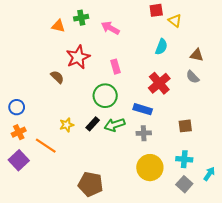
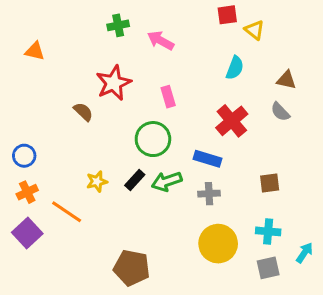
orange triangle: (58, 26) -> (35, 51), moved
gray square: (184, 184) -> (268, 268), turned 35

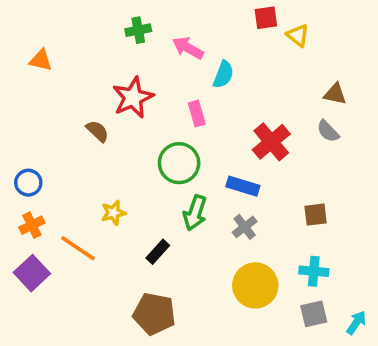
cyan semicircle: (235, 68) -> (223, 74), moved
black rectangle: (135, 180) -> (158, 252), moved
green arrow: (167, 181) -> (195, 213), turned -52
gray cross: (209, 194) -> (245, 227), turned -35
cyan arrow: (304, 253) -> (356, 323), moved

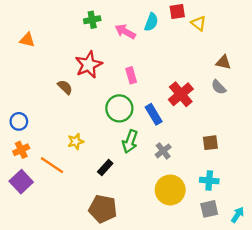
cyan semicircle: (223, 74) -> (151, 22), moved
blue rectangle: (243, 186) -> (154, 114), moved, turned 42

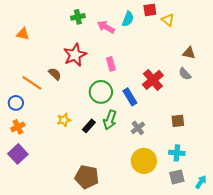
orange line: (52, 165) -> (32, 83), moved
black rectangle: (105, 168) -> (89, 126), moved

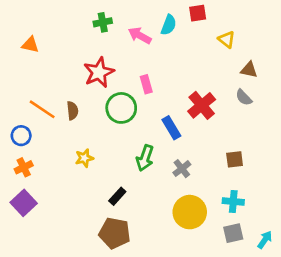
yellow triangle: (168, 20) -> (227, 39), moved
brown semicircle: (55, 74) -> (72, 111), moved, turned 40
green circle: (101, 92) -> (121, 108), moved
black rectangle: (89, 126) -> (117, 196), moved

